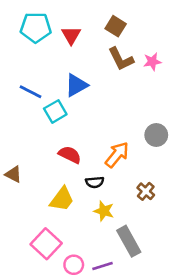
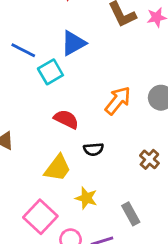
orange arrow: (117, 155) -> (118, 101), moved
yellow star: (104, 211) -> (86, 198), moved
gray rectangle: (129, 241) -> (131, 214), size x0.7

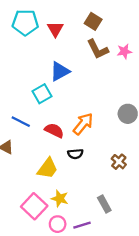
blue line: (23, 50) -> (21, 122), moved
orange arrow: (118, 101) -> (83, 124), moved
yellow star: (86, 198) -> (60, 198), moved

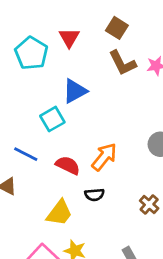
cyan pentagon: (25, 22) -> (31, 53), moved, turned 30

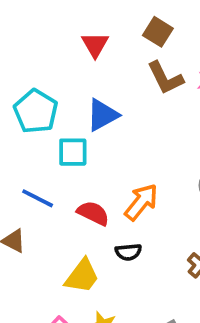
cyan pentagon: (31, 53) -> (36, 111), moved
cyan square: (52, 119) -> (73, 152), turned 30

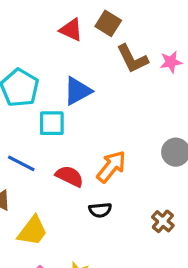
brown square: (158, 32) -> (108, 23), moved
red triangle: (95, 45) -> (71, 30), turned -35
yellow trapezoid: (82, 276) -> (33, 231), moved

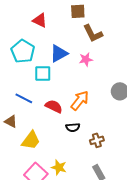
brown square: (108, 23) -> (78, 11), turned -35
red triangle: (71, 30) -> (40, 20), moved
pink star: (171, 62) -> (86, 59), moved
brown cross: (163, 221) -> (97, 140), moved, turned 32

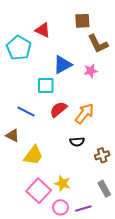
cyan pentagon: (23, 51) -> (19, 48), moved
red semicircle: (54, 106) -> (58, 109), moved, turned -66

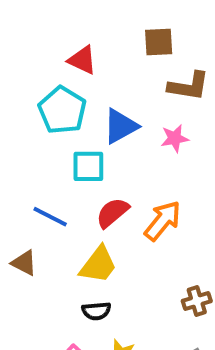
brown L-shape: (98, 44) -> (189, 86), turned -55
cyan pentagon: (19, 48) -> (62, 110), moved
black semicircle: (77, 142) -> (96, 311), moved
yellow trapezoid: (33, 155) -> (98, 265), moved

